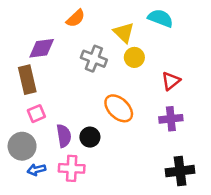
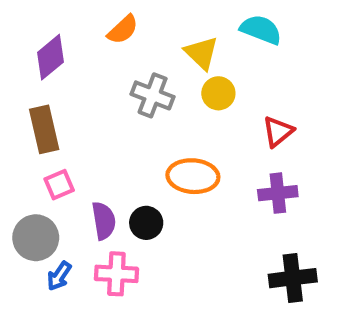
purple diamond: (42, 48) -> (51, 57), moved, turned -32
orange ellipse: (119, 108) -> (193, 176), turned -40
blue arrow: (36, 170) -> (59, 276), turned -42

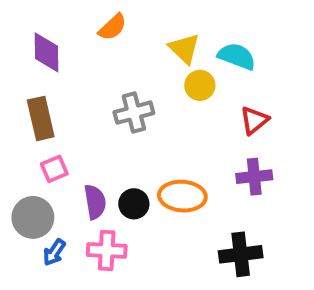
cyan semicircle: (261, 30) -> (237, 56), moved
purple diamond: (51, 57) -> (46, 52), turned -51
gray cross: (153, 95) -> (134, 113), moved, turned -36
orange ellipse: (193, 176) -> (182, 196), moved
black cross: (293, 278) -> (241, 254), moved

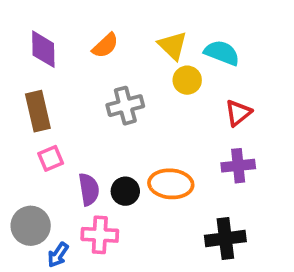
orange semicircle: (112, 27) -> (105, 46), moved
gray circle: (33, 217) -> (31, 226), moved
blue arrow: (54, 252) -> (58, 255), moved

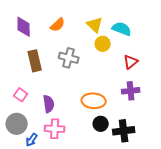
gray cross: (125, 106) -> (69, 58), turned 30
brown rectangle: (38, 111) -> (35, 61), moved
pink square: (51, 158) -> (21, 95), moved, turned -32
black circle: (125, 191) -> (101, 124), moved

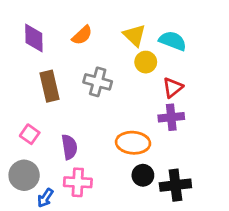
red triangle: (131, 62) -> (173, 88), moved
purple cross: (131, 91) -> (171, 117), moved

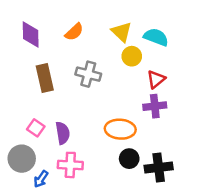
pink square: (30, 134) -> (36, 128), moved

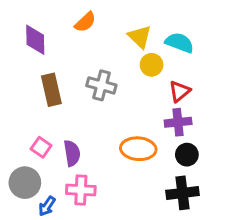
orange semicircle: (74, 32) -> (85, 22), moved
black circle: (129, 159) -> (187, 155), moved

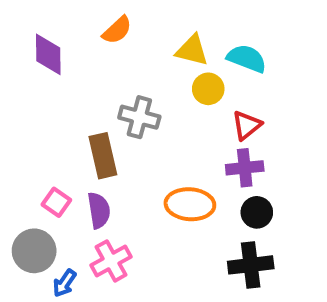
yellow triangle: (140, 37) -> (192, 50), turned -30
brown rectangle: (51, 90) -> (103, 156), moved
pink cross: (81, 190) -> (111, 261), turned -32

